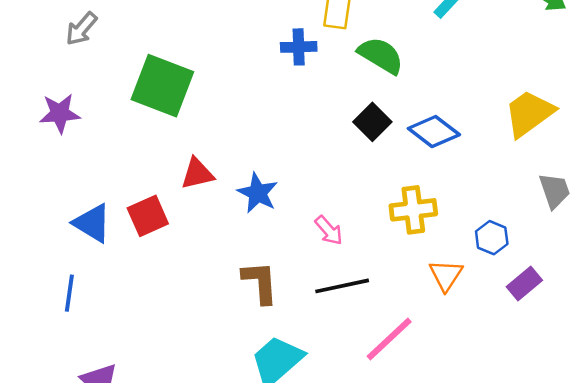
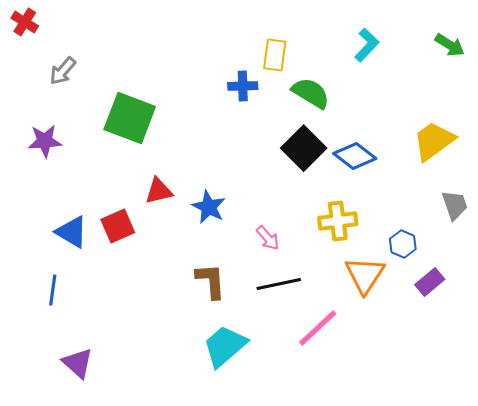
black square: (372, 122) -> (304, 148), size x1.4
orange triangle: (446, 275) -> (365, 275), size x1.4

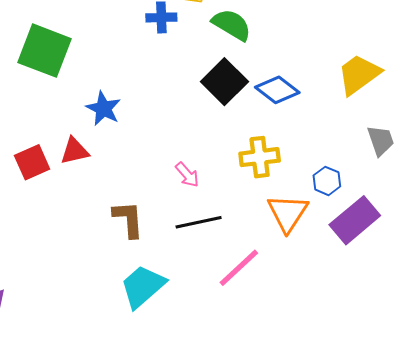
red triangle: (159, 191) -> (74, 151), moved
blue star: (209, 207) -> (103, 108), moved
purple rectangle: (430, 282) -> (355, 220), size x1.6

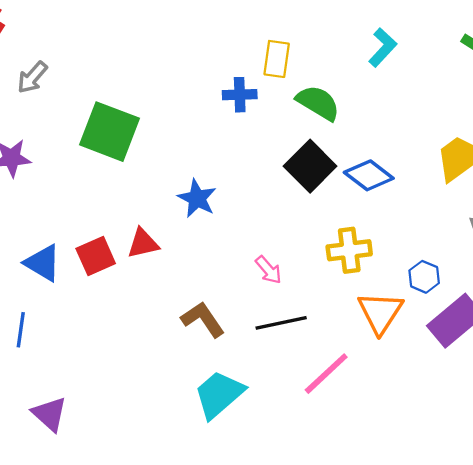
blue star: (103, 108) -> (197, 198), moved
brown L-shape: (128, 219) -> (203, 319), turned -30

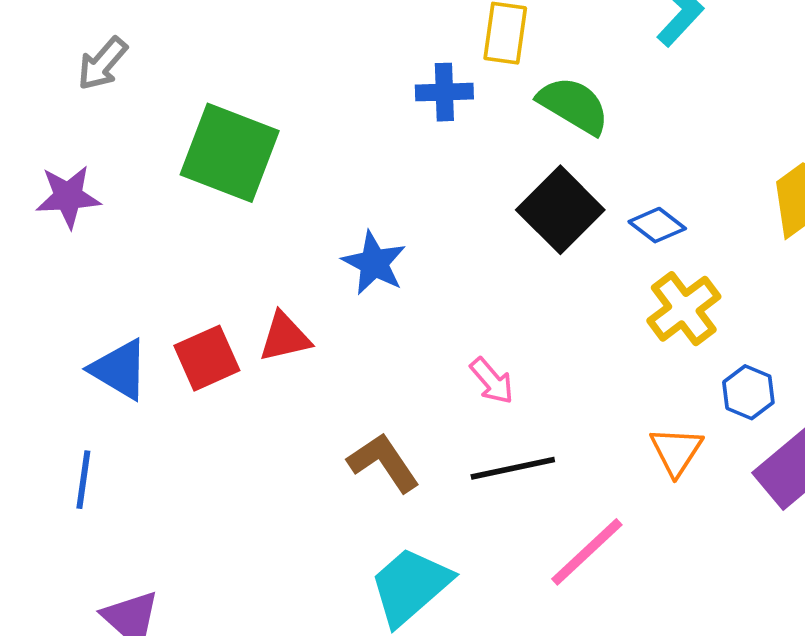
blue diamond: (369, 175) -> (657, 225), size x0.7
yellow cross: (349, 250) -> (684, 309), moved, turned -30
orange triangle: (380, 313) -> (676, 451), size x0.7

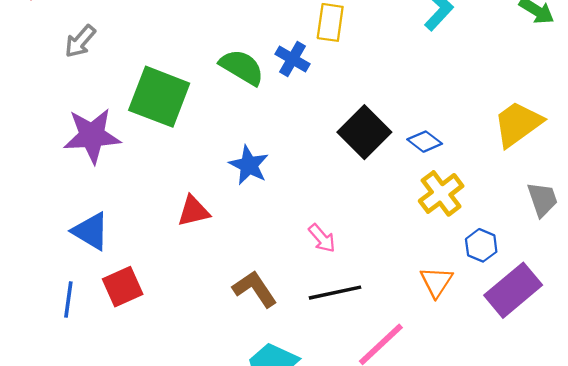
blue cross: (444, 92) -> (292, 59), turned 32
green semicircle: (574, 105) -> (242, 67), moved
purple star: (68, 197) -> (92, 136), moved, size x1.4
red square: (207, 358) -> (123, 287), moved

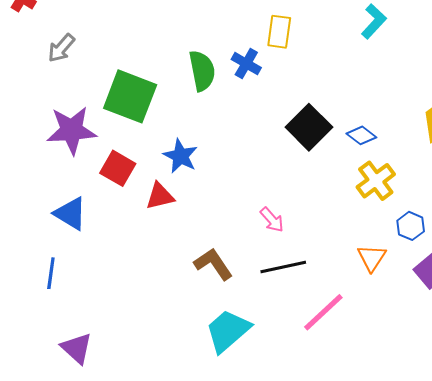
green semicircle: (242, 67) -> (202, 71), turned 48
blue star: (249, 165) -> (180, 156), moved
red square: (123, 287) -> (118, 168), moved, turned -36

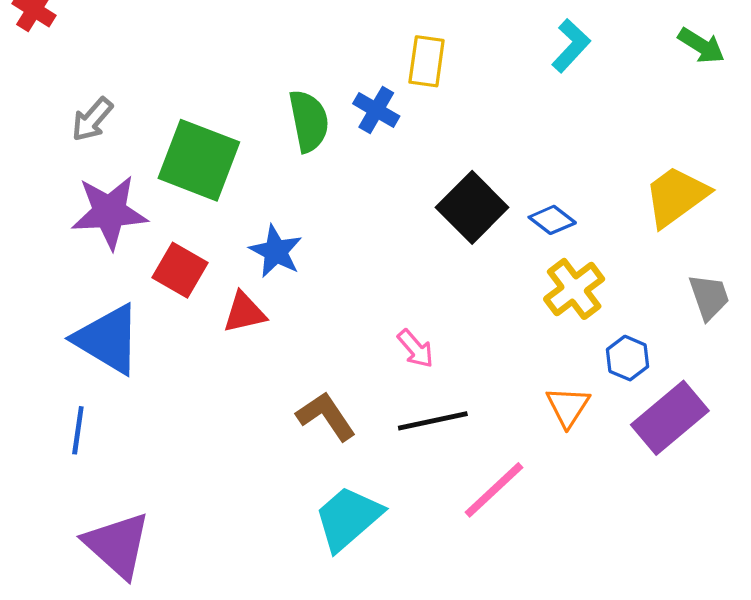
gray arrow: (61, 48) -> (92, 119), moved
blue triangle: (71, 214) -> (108, 339), size x1.4
purple triangle: (77, 348) -> (117, 545), size x1.4

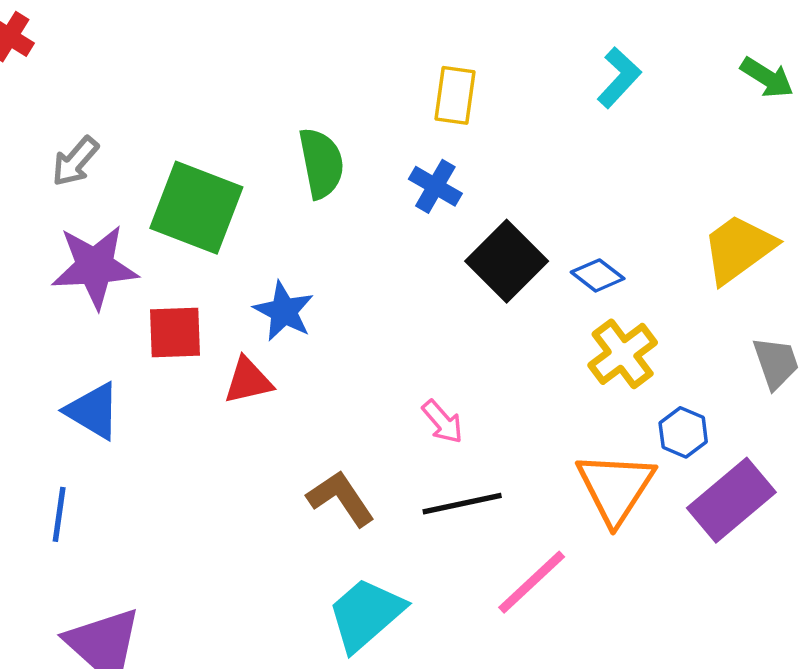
blue cross: (376, 110) -> (435, 186), moved
red square: (180, 270) -> (175, 333), turned -32
blue triangle: (108, 339) -> (93, 411), size x0.7
orange triangle: (568, 407) -> (615, 488), size x1.6

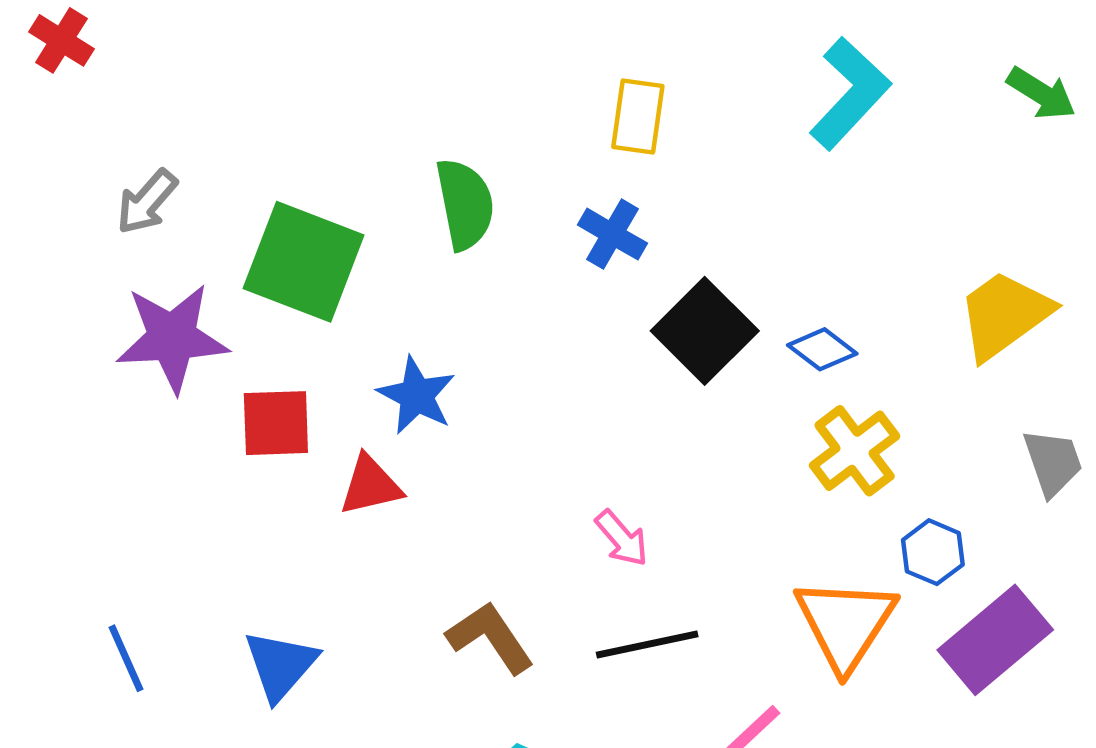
cyan L-shape: (619, 78) -> (850, 93), size x1.4
blue triangle: (93, 411) -> (281, 665), moved, turned 40
blue line: (59, 514) -> (126, 658), turned -32

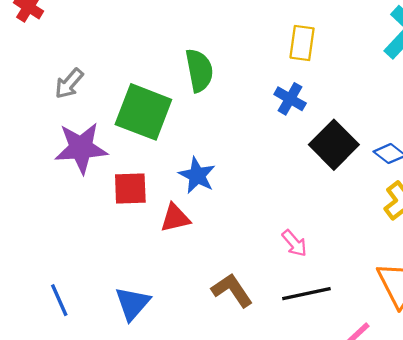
green semicircle: (465, 204) -> (199, 70), moved

